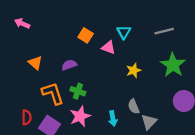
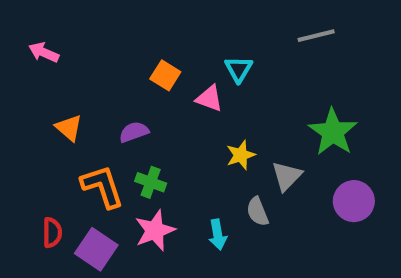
gray line: (164, 31) -> (316, 36), moved
yellow star: (134, 70) -> (241, 155), moved
gray triangle: (149, 122) -> (287, 176), moved

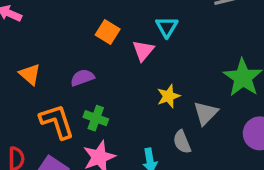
pink triangle: (209, 98) -> (143, 51), turned 50

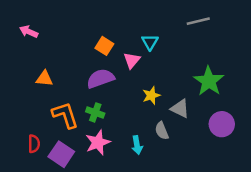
orange triangle: (30, 74) -> (44, 79), turned -36
purple semicircle: (82, 78) -> (100, 79), moved, size x1.5
gray triangle: (206, 113) -> (180, 109), turned -48

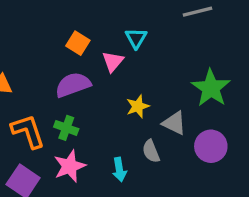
purple circle: (222, 124) -> (211, 146), moved

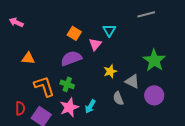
cyan arrow: (119, 170) -> (90, 106), moved, turned 40

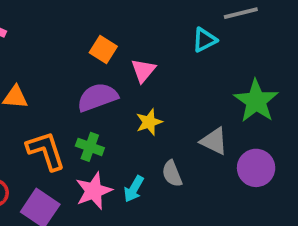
cyan triangle: (109, 30) -> (204, 40), moved, turned 32
yellow star: (110, 71) -> (149, 122), moved
gray semicircle: (118, 98) -> (172, 174), moved

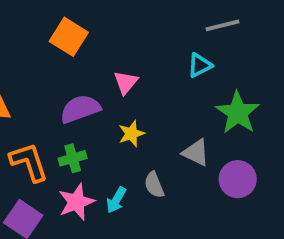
cyan triangle: (204, 40) -> (200, 65), moved
orange square: (103, 49) -> (69, 37), moved, size x1.4
green cross: (90, 147) -> (73, 158), turned -36

